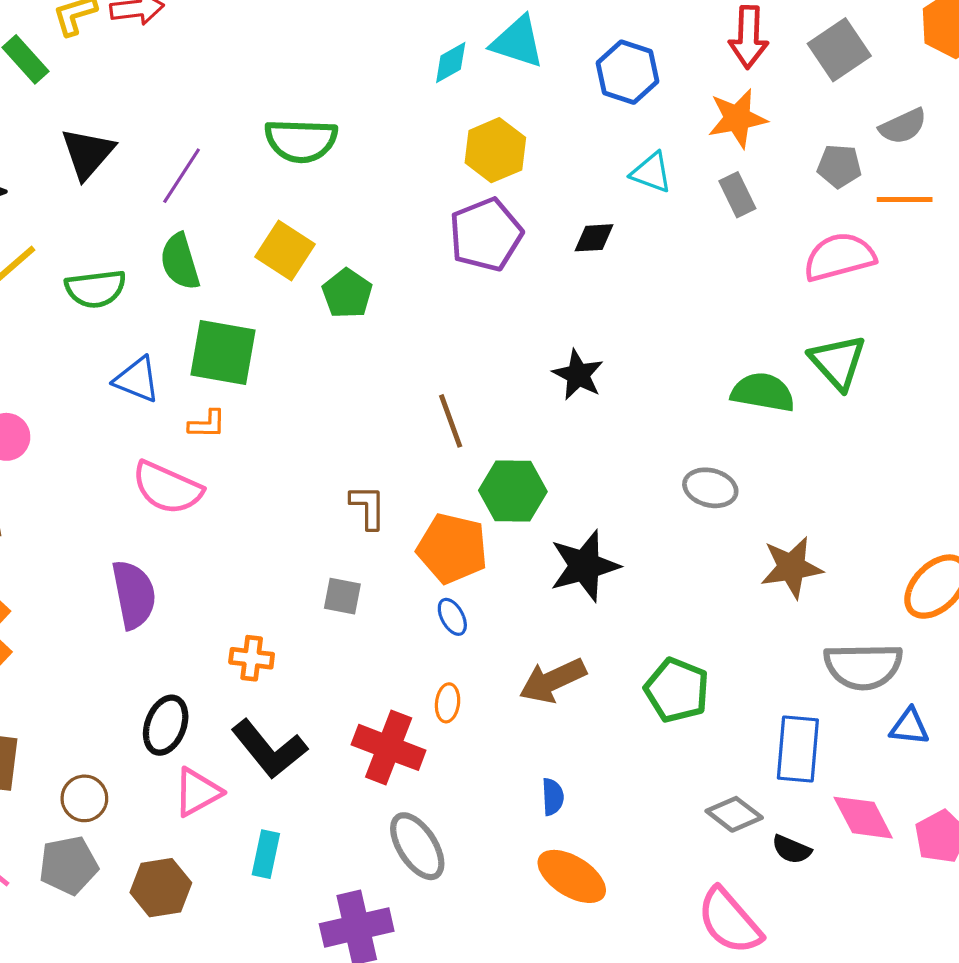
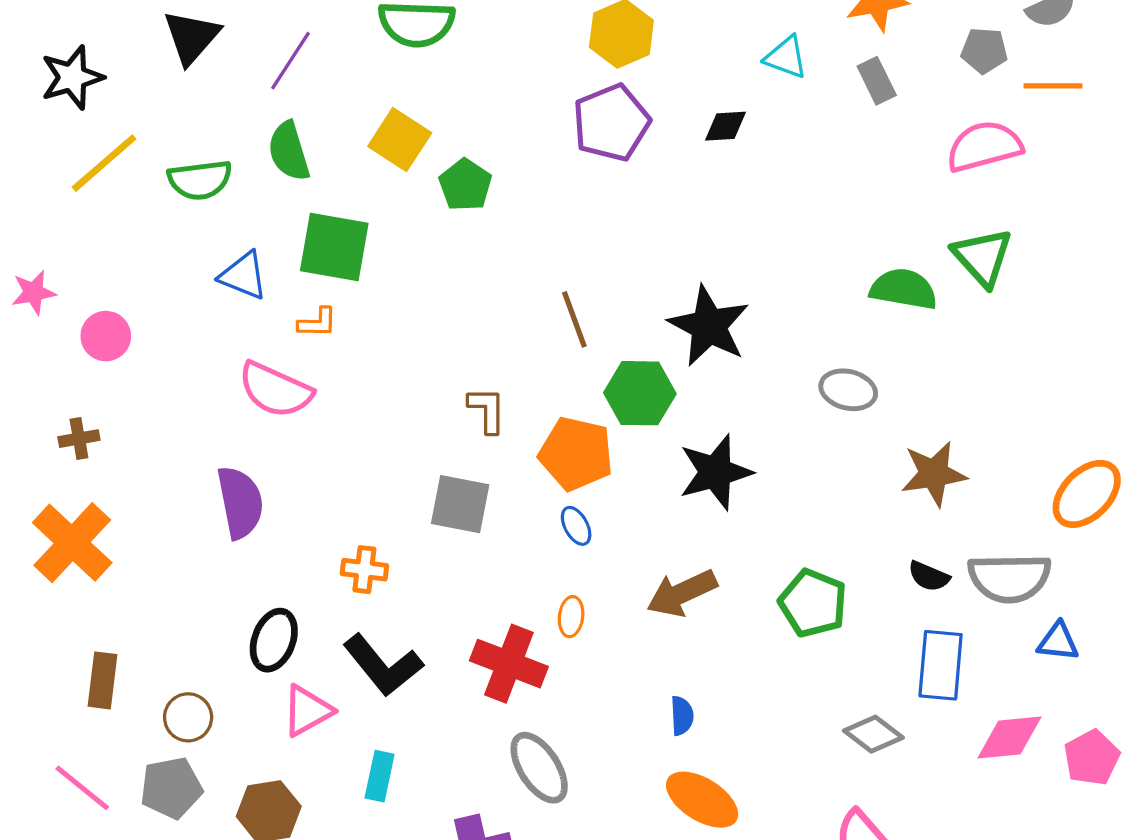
black star: (578, 375) -> (709, 326), moved, size x1.5
gray square: (342, 596) -> (460, 504), size x1.5
pink diamond: (863, 818) -> (1009, 737), turned -68
black semicircle: (792, 849) -> (929, 576), moved

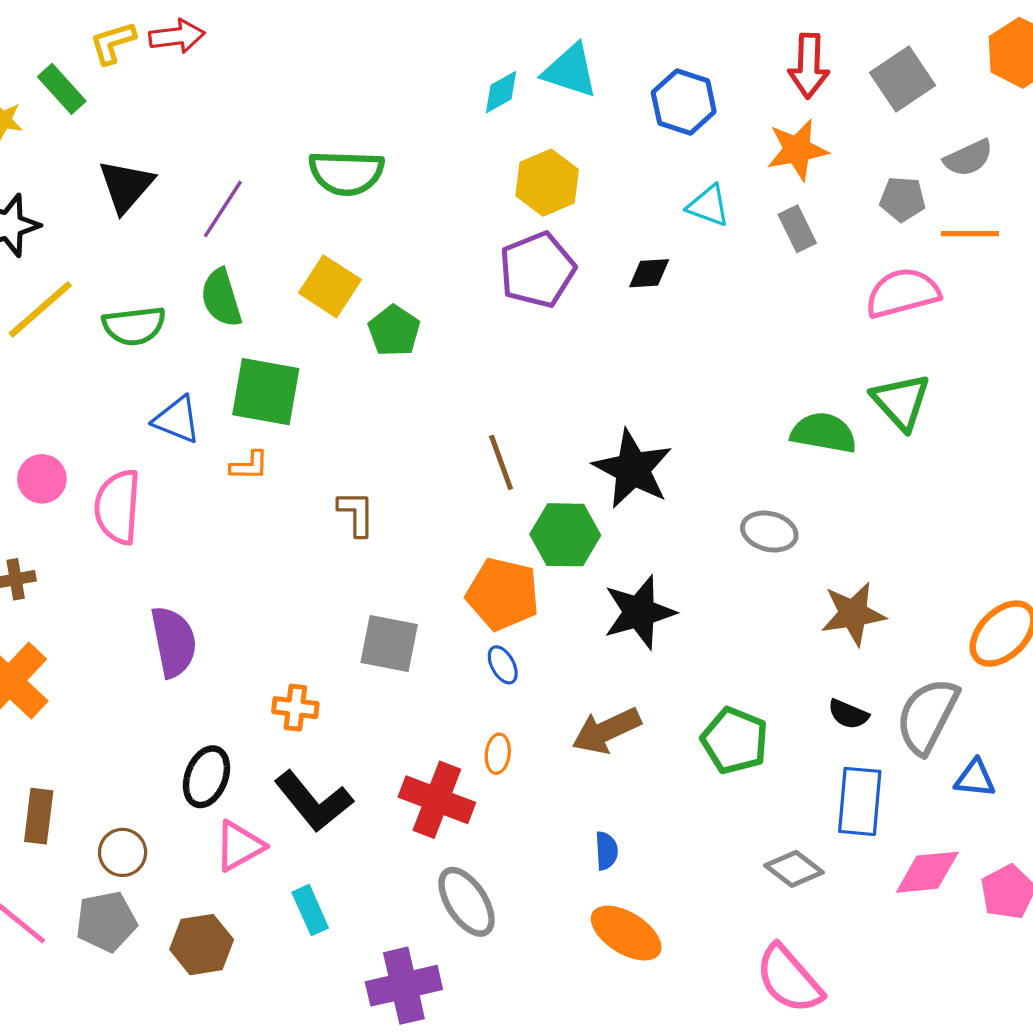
pink semicircle: (275, 390) -> (118, 507), moved, turned 70
brown L-shape: (487, 410) -> (356, 513), moved
gray semicircle: (1009, 578) -> (927, 716), turned 118
cyan rectangle: (380, 776) -> (310, 910), turned -36

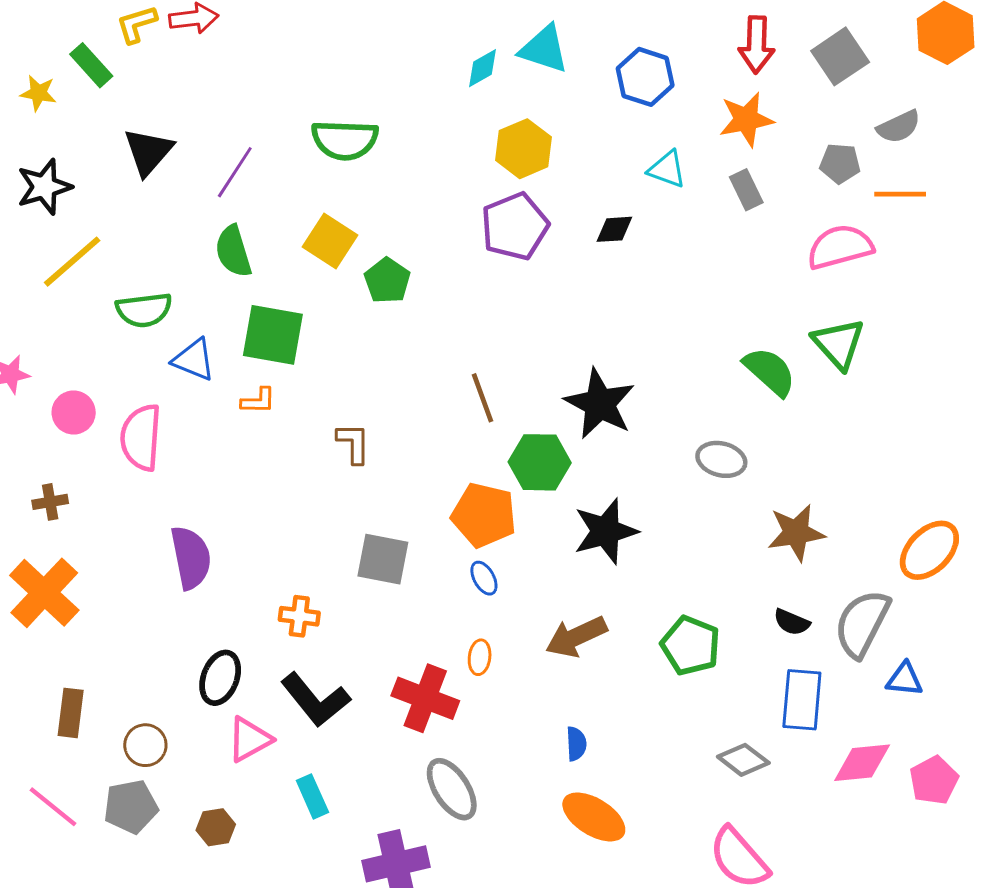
green semicircle: (134, 326) -> (144, 310), moved
green semicircle: (824, 433) -> (770, 371), turned 32
brown hexagon: (202, 945) -> (216, 827), size x0.7

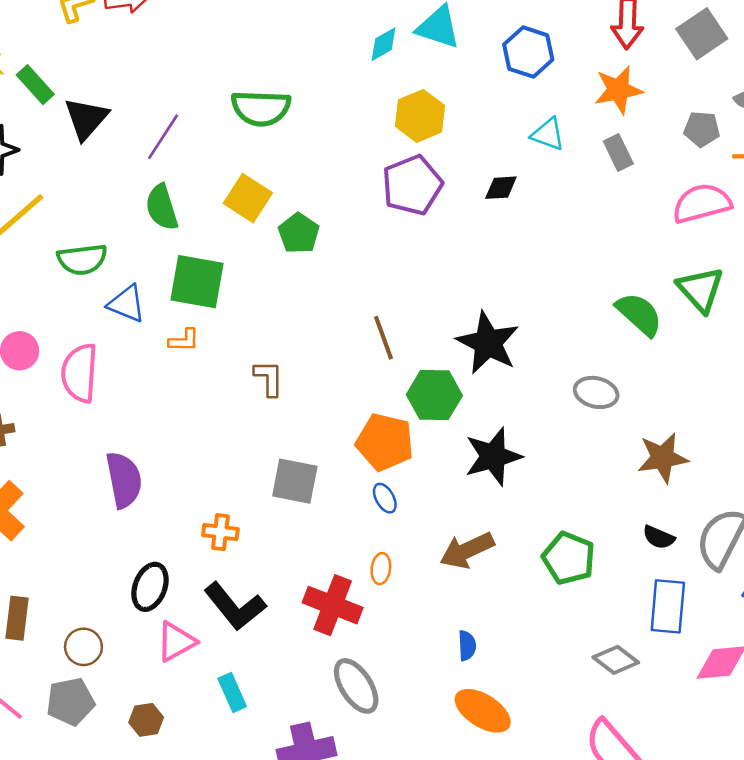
green rectangle: (91, 65) -> (35, 85), moved

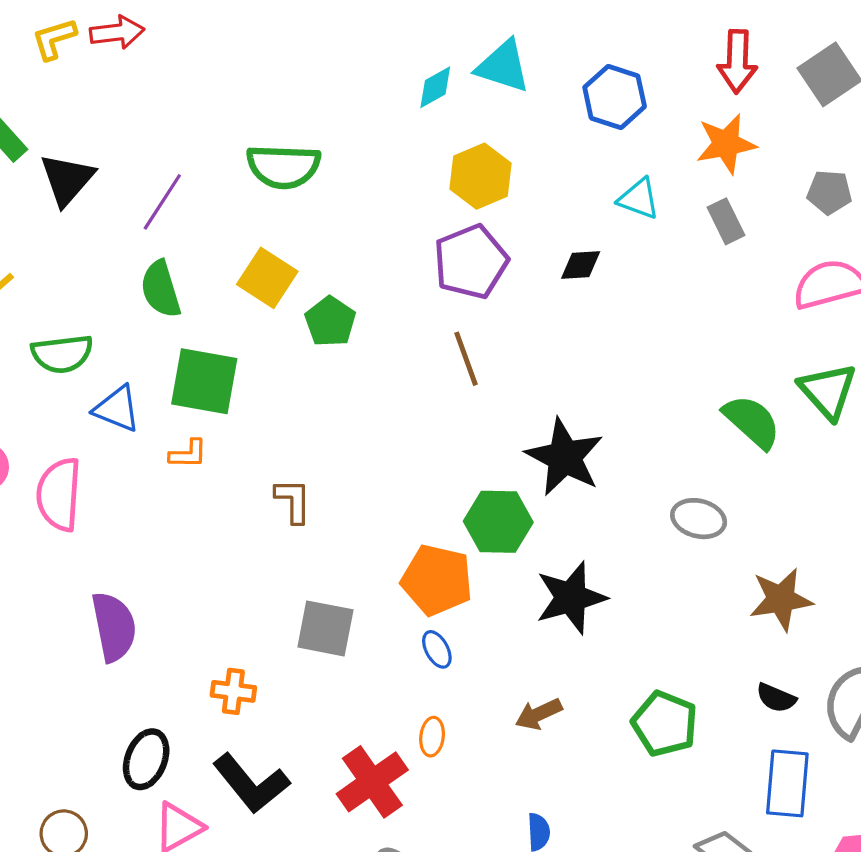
brown line: (384, 338) -> (466, 359), moved
brown arrow: (467, 550) -> (539, 714), size x0.7
red cross: (333, 605) -> (372, 782), turned 34

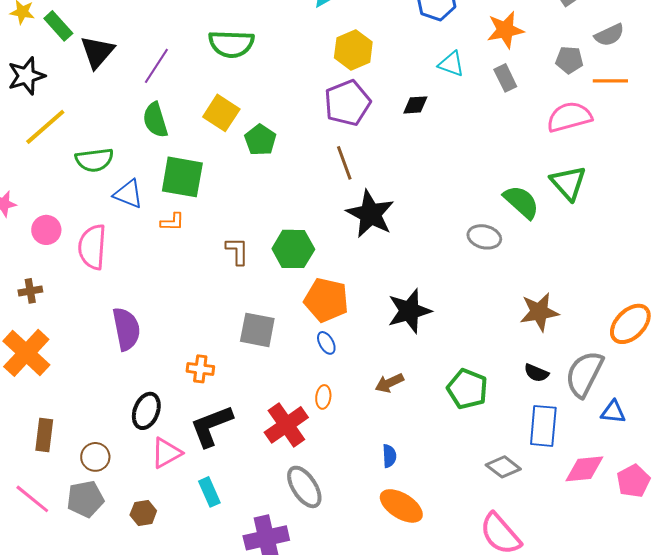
black star: (564, 457) -> (370, 214), moved
gray ellipse: (699, 519) -> (484, 237), moved
green hexagon: (498, 522) -> (293, 249), moved
black L-shape: (251, 783) -> (211, 426), turned 108

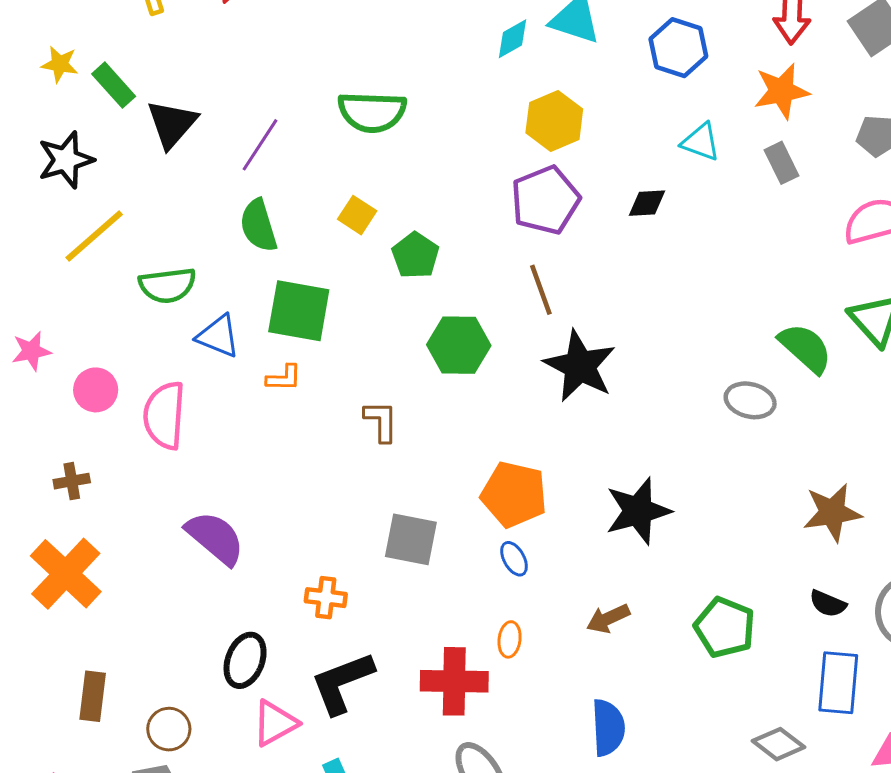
yellow square: (221, 113) -> (357, 215), size x0.7
green hexagon: (293, 249) -> (459, 345), moved
purple semicircle: (126, 329) -> (215, 538), turned -39
red cross: (286, 425) -> (454, 681), turned 36
blue semicircle: (389, 456) -> (608, 728), size x1.6

